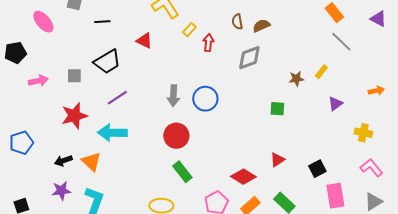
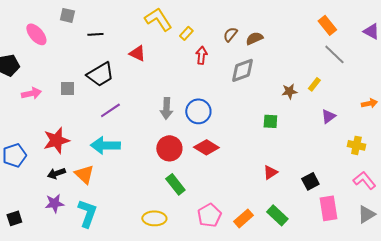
brown semicircle: (237, 22) -> (230, 34), turned 49
yellow rectangle: (189, 30) -> (186, 33), moved
red star: (74, 116) -> (56, 140), moved
red diamond: (243, 177) -> (206, 147), moved

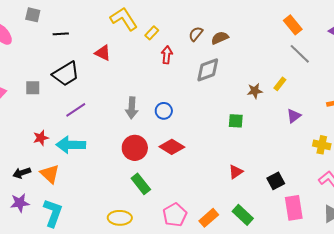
blue circle: (198, 111) -> (164, 111), size x0.7
red star: (56, 140) -> (41, 138), moved, size x0.6

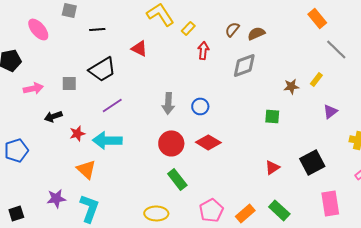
orange rectangle: (293, 25) -> (317, 18), moved
black arrow: (22, 173) -> (53, 116), moved
black square: (276, 181) -> (312, 162), moved, size x1.4

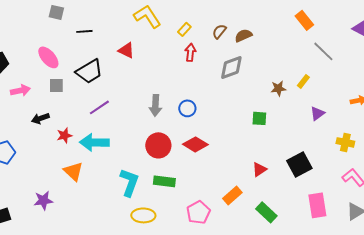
yellow rectangle: (188, 28) -> (184, 29), moved
pink ellipse: (38, 29) -> (48, 57), moved
green rectangle: (177, 179) -> (164, 181), turned -45
cyan L-shape: (89, 208) -> (129, 182), moved
orange rectangle: (245, 213) -> (232, 195), moved

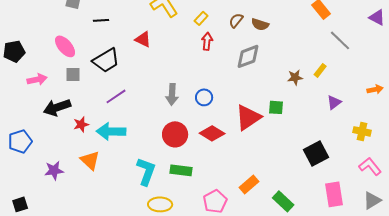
brown semicircle: (243, 35) -> (260, 24), turned -138
black arrow: (40, 118) -> (57, 107), size x1.5
red triangle: (259, 169) -> (248, 117), moved, size x1.8
purple star: (43, 200) -> (54, 170), moved

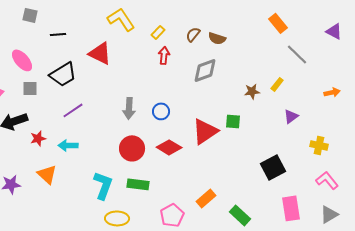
red triangle: (143, 39) -> (100, 53), size x1.4
orange arrow: (375, 89) -> (332, 92), moved
cyan arrow: (111, 131) -> (68, 145), size x0.7

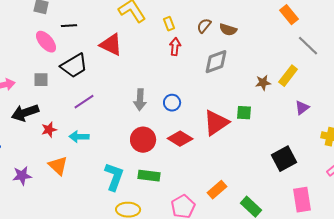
yellow rectangle: (158, 32) -> (169, 24), turned -64
pink ellipse: (22, 60) -> (46, 42), moved
yellow rectangle: (277, 84) -> (288, 76), size x1.5

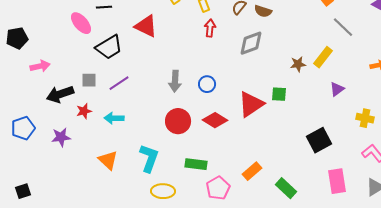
gray square: (41, 80) -> (89, 80), moved
orange triangle: (58, 166) -> (108, 160), moved
purple star: (22, 176) -> (61, 137), moved
green rectangle: (149, 176) -> (196, 164), moved

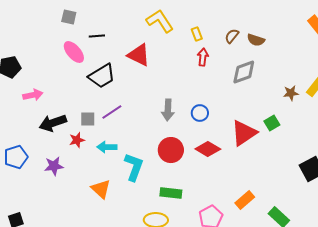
gray square: (89, 80) -> (88, 119), moved
green square: (279, 94) -> (272, 123), turned -35
cyan L-shape: (149, 158) -> (134, 167), moved
green rectangle: (196, 164) -> (171, 193), moved

